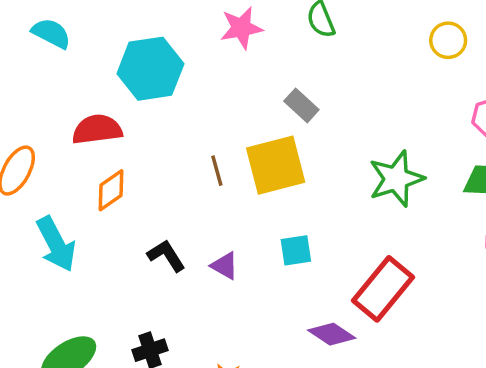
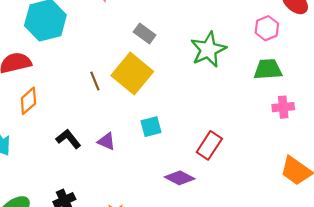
yellow square: (276, 165) -> (132, 74), turned -30
green star: (396, 179) -> (208, 50), moved
red rectangle: (383, 289) -> (209, 145), size x0.7

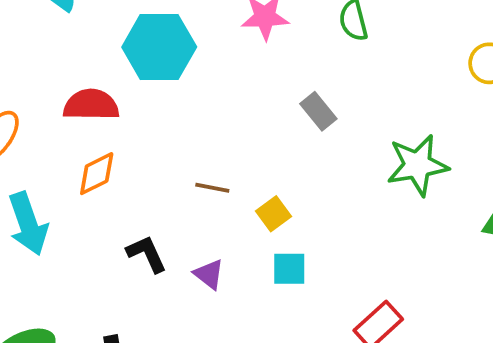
yellow square: (132, 74) -> (274, 214), moved, size x0.5
brown line: (95, 81) -> (212, 188), moved, turned -72

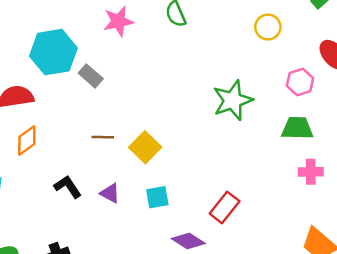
gray rectangle: (318, 111) -> (91, 76), moved
yellow square: (274, 214) -> (145, 147), size x1.4
cyan square: (289, 269) -> (157, 197), moved

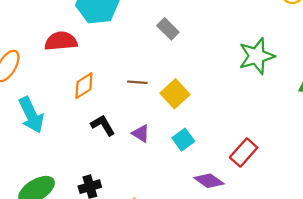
gray rectangle: (91, 76) -> (168, 29), moved
orange diamond: (27, 140) -> (84, 86), moved
cyan square: (157, 197) -> (183, 140), turned -30

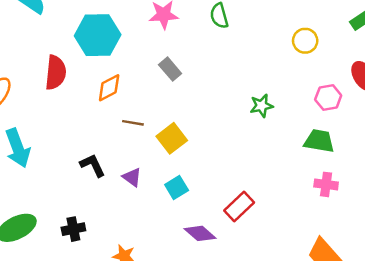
red semicircle: (61, 41) -> (56, 73), turned 96
green star: (257, 56) -> (262, 106), size x0.6
orange diamond: (84, 86) -> (109, 88), moved

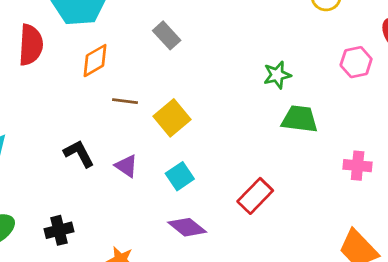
green trapezoid: (319, 141) -> (300, 119), moved
purple diamond: (200, 233) -> (187, 227), moved

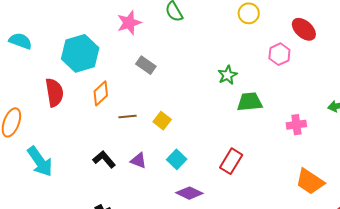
yellow square: (172, 118) -> (162, 121), size x0.7

